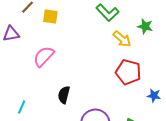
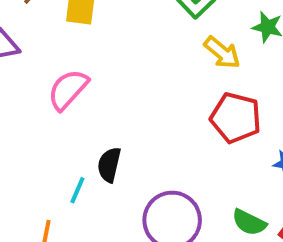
cyan line: (22, 107) -> (77, 190), moved

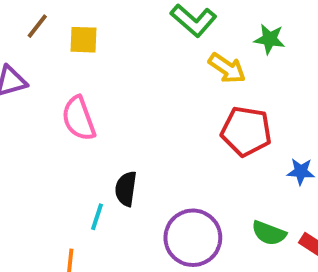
pink semicircle: (68, 90) -> (79, 118), turned -57

